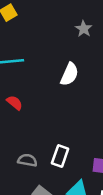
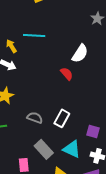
red semicircle: (15, 103) -> (67, 74), moved

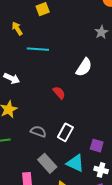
yellow arrow: (11, 46) -> (17, 28), moved
red semicircle: (67, 74) -> (59, 93), moved

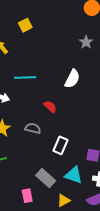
cyan line: (38, 49) -> (25, 77), moved
gray semicircle: (38, 132) -> (33, 128), moved

